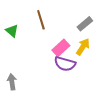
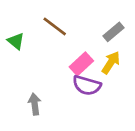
brown line: (41, 20) -> (55, 26), turned -36
gray arrow: (12, 82) -> (35, 104), moved

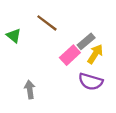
gray rectangle: (114, 32) -> (86, 41), moved
purple semicircle: (87, 85) -> (91, 82), moved

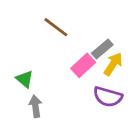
green triangle: (14, 36) -> (25, 79), moved

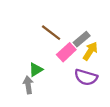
brown line: (56, 27) -> (51, 33), moved
green triangle: (25, 79) -> (36, 70), moved, turned 48

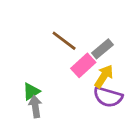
yellow arrow: (90, 51) -> (104, 76), moved
green triangle: (36, 70) -> (31, 91), moved

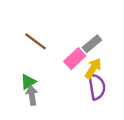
brown line: (64, 41) -> (36, 41), moved
purple semicircle: (108, 97) -> (97, 87), turned -115

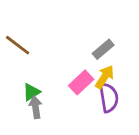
brown line: (36, 41) -> (18, 45), moved
pink rectangle: (75, 59) -> (81, 82), moved

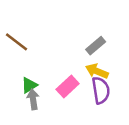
yellow arrow: (105, 77) -> (97, 71), turned -100
pink rectangle: (81, 82) -> (68, 86), moved

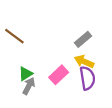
gray arrow: (33, 99) -> (29, 86), turned 35

